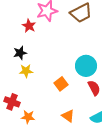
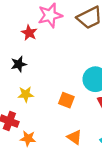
yellow star: (26, 71) -> (26, 94), moved
orange square: (61, 84) -> (66, 100), turned -32

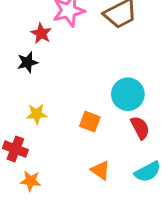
black star: (19, 64) -> (28, 62), moved
orange star: (28, 138) -> (31, 181), moved

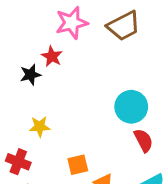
red star: (41, 33) -> (52, 56), moved
orange square: (90, 122) -> (78, 165), moved, turned -35

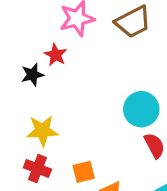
yellow star: (40, 127) -> (42, 131), size x1.4
red cross: (18, 162) -> (37, 169), moved

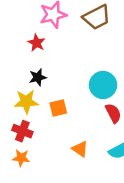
black star: (32, 75) -> (38, 77), moved
orange square: (84, 172) -> (58, 108), moved

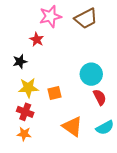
black star: (38, 77) -> (20, 62), moved
orange triangle: (80, 149) -> (72, 127), size x1.5

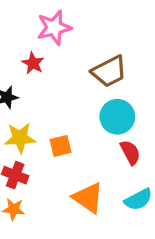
brown trapezoid: (86, 19) -> (109, 71), moved

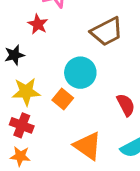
cyan circle: (117, 117) -> (80, 73), moved
orange square: (61, 146) -> (63, 99), turned -36

